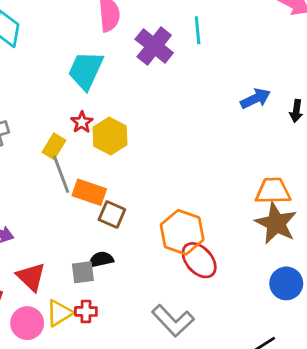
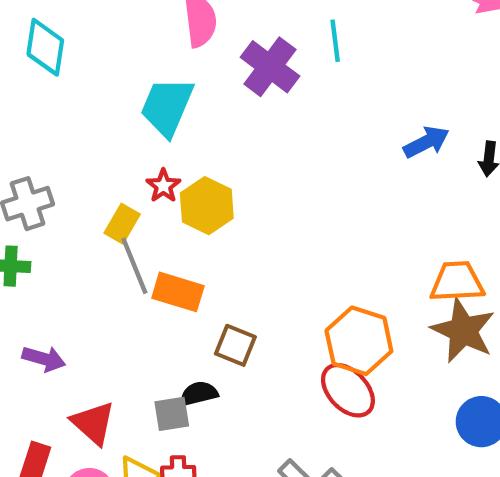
brown square: (112, 215) -> (235, 345), moved
orange hexagon: (182, 232) -> (359, 341), moved

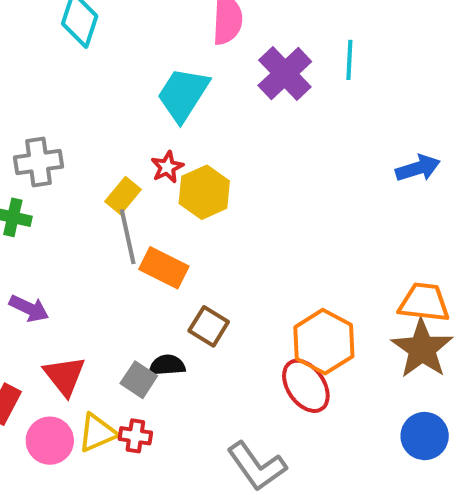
gray square: (172, 414) -> (139, 380), turned 33

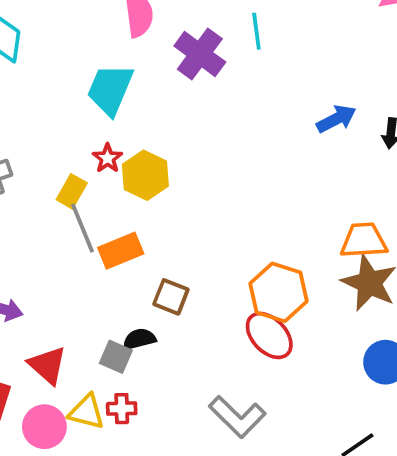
orange rectangle: (164, 268) -> (121, 251), turned -39
yellow triangle: (97, 433) -> (87, 412), turned 48

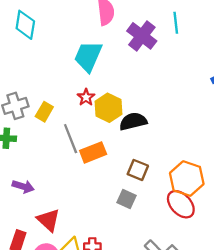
yellow rectangle: (72, 191) -> (44, 112), moved
brown square: (171, 297) -> (138, 170), moved
black semicircle: (139, 339) -> (133, 121), moved, size x1.4
gray square: (116, 357) -> (126, 199), moved

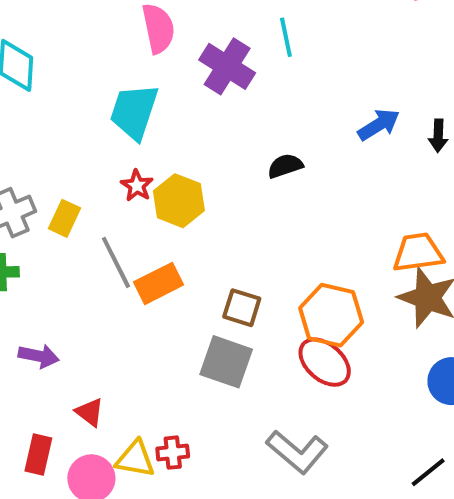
black semicircle: (133, 121) -> (285, 166), moved, size x0.7
gray square: (126, 199) -> (226, 362), size x1.5
red triangle: (48, 220) -> (90, 412), size x0.7

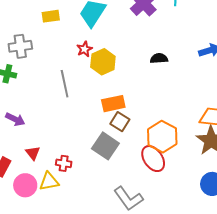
yellow rectangle: (64, 218) -> (51, 16), moved, turned 42
orange rectangle: (159, 283) -> (113, 104), moved
red cross: (173, 453) -> (64, 163), moved
yellow triangle: (135, 459) -> (49, 181), turned -35

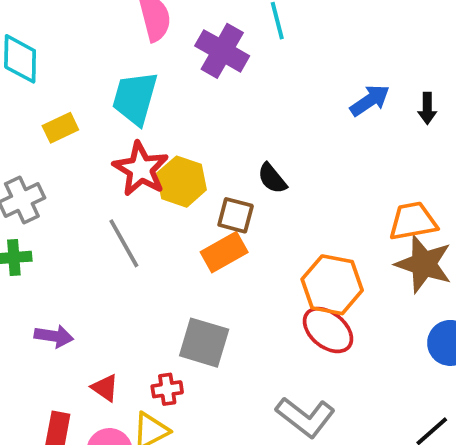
red star: (85, 49) -> (141, 169), size x1.8
black semicircle: (159, 58) -> (272, 178), moved, turned -108
brown square: (120, 122) -> (236, 215), moved
gray square: (105, 146) -> (204, 343), moved

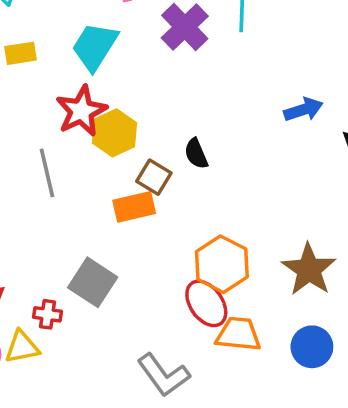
orange trapezoid: (413, 221) -> (238, 334), moved

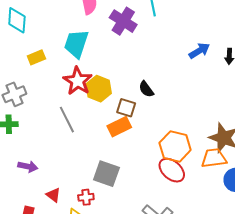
orange trapezoid: (238, 334) -> (214, 158), moved

